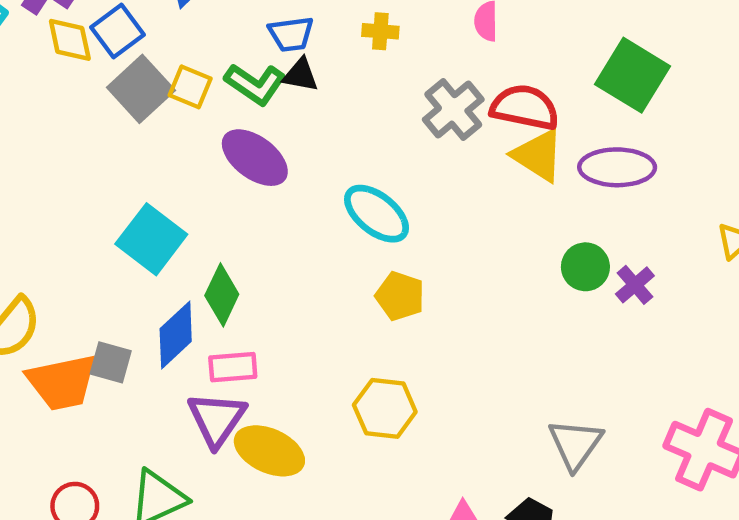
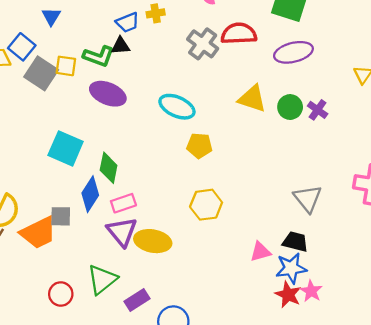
blue trapezoid: (291, 34) -> (128, 22), moved
yellow triangle: (538, 155) -> (252, 99), moved

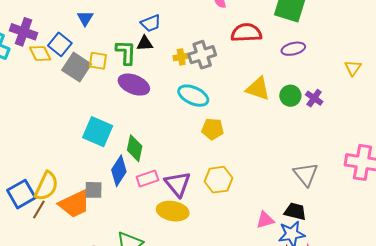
yellow cross: (156, 13) -> (181, 57), moved
gray cross: (203, 44) -> (202, 55), moved, turned 36
purple ellipse: (293, 52) -> (293, 49), size x0.7
green L-shape: (99, 56) -> (126, 52), turned -108
purple triangle: (122, 232) -> (178, 184), moved

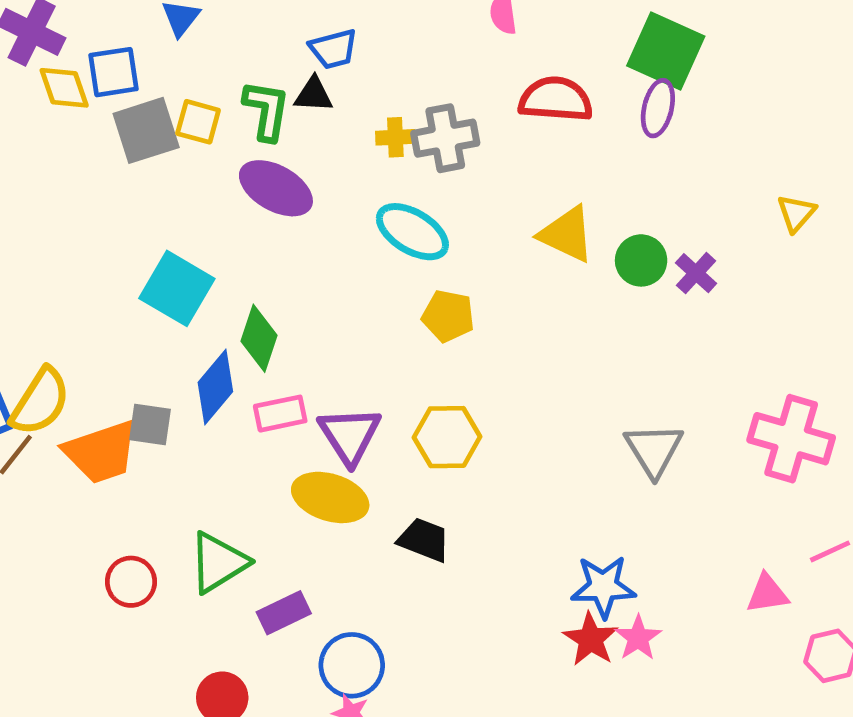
blue square: (60, 44) -> (113, 72), turned 35
purple ellipse: (293, 49) -> (658, 108), moved, turned -70
gray square: (77, 67) -> (146, 130), turned 32
black trapezoid: (295, 211) -> (424, 540), moved
pink triangle: (265, 220) -> (767, 594), moved

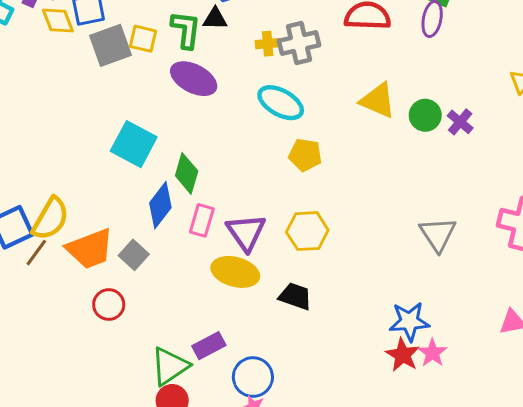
pink rectangle: (280, 414) -> (202, 220), turned -60
gray square: (150, 425) -> (134, 255), moved, turned 36
green triangle: (218, 562) -> (170, 366), moved
red circle: (131, 582) -> (109, 305), moved

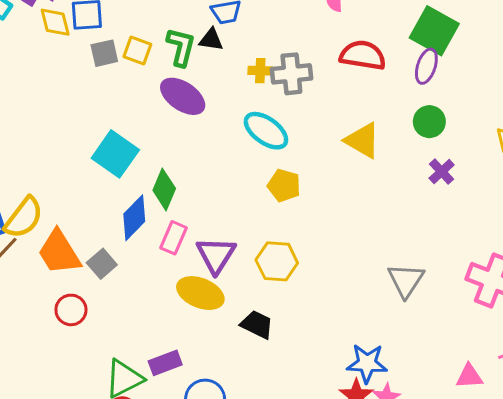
gray square: (111, 45) -> (104, 53), size x0.7
green circle: (425, 115) -> (429, 122), moved
orange trapezoid: (90, 249) -> (59, 253), turned 72

